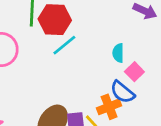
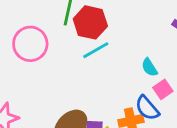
cyan semicircle: (118, 53) -> (149, 67), turned -42

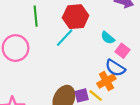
red hexagon: (90, 22) -> (76, 17), moved

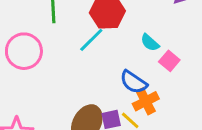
blue semicircle: (115, 68) -> (134, 82), moved

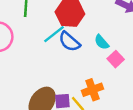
blue semicircle: (134, 82) -> (69, 42), moved

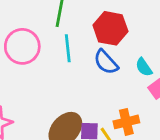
cyan line: (54, 34) -> (68, 48), moved, turned -65

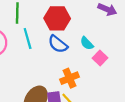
orange cross: (126, 122) -> (70, 78), moved

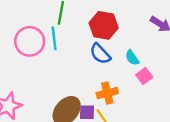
cyan line: (28, 38) -> (54, 38), moved

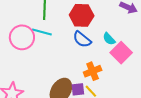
cyan line: (54, 38) -> (42, 32), turned -60
pink square: (144, 76) -> (121, 53), size x1.5

